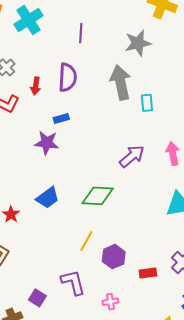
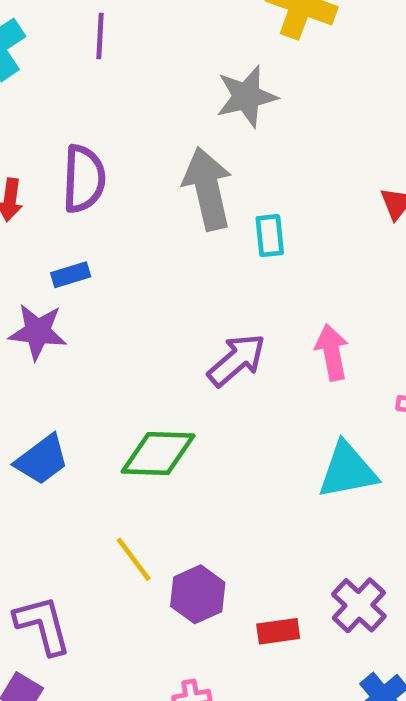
purple line: (81, 33) -> (100, 36), moved
yellow line: (86, 241) -> (134, 559), turned -65
purple L-shape: (73, 282) -> (43, 625), moved

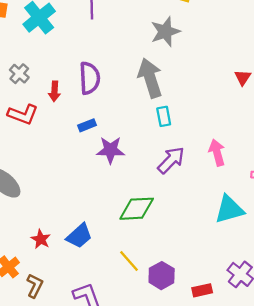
cyan rectangle: (270, 236) -> (164, 116), moved
purple star: (38, 332) -> (110, 150), moved
blue trapezoid: (42, 460) -> (79, 236), moved

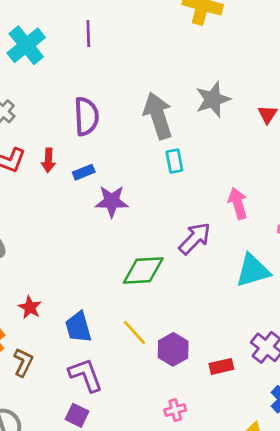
gray star: (165, 32) -> (213, 99), moved
red arrow: (54, 91) -> (48, 160), moved
purple arrow: (171, 160) -> (195, 238), moved
blue trapezoid: (79, 236) -> (78, 327), moved, turned 116

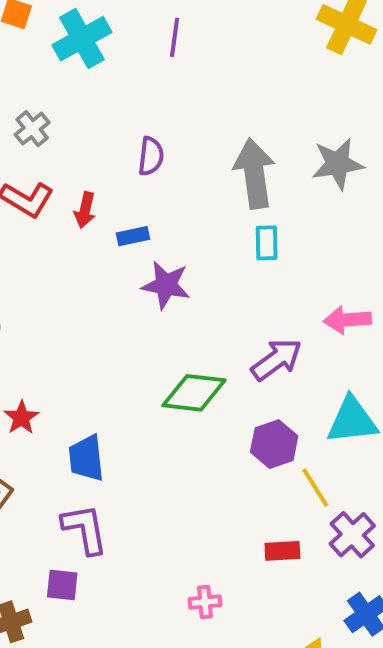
purple semicircle: (86, 116) -> (151, 156), size x0.7
pink arrow: (238, 203) -> (347, 320), turned -88
yellow line: (135, 332) -> (315, 488), moved
purple hexagon: (173, 349) -> (274, 444), moved
purple square: (77, 415) -> (62, 585), turned -30

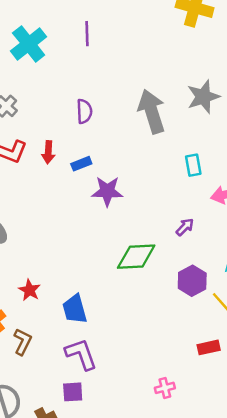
cyan rectangle: (267, 243) -> (193, 165), moved
purple arrow: (276, 360) -> (185, 227), size x0.6

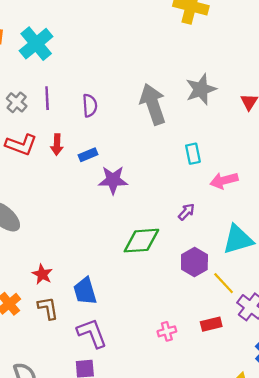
purple line: (87, 34) -> (47, 98), moved
brown L-shape: (23, 342) -> (48, 308), moved, turned -35
pink cross: (165, 388) -> (167, 331), moved

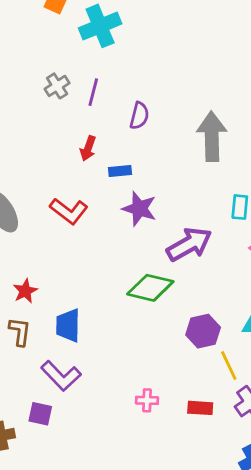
red L-shape: (21, 145) -> (69, 211), moved
purple arrow: (186, 212) -> (189, 244), moved, size x2.0
purple L-shape: (92, 333) -> (61, 376), turned 140

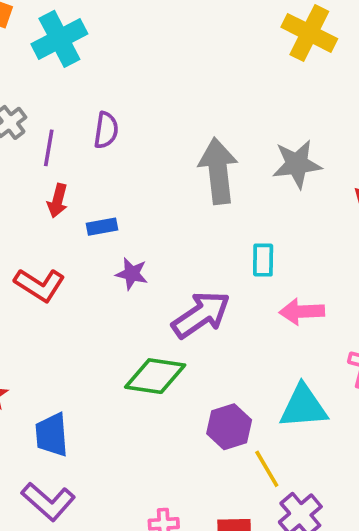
purple line: (93, 92) -> (49, 148), moved
purple semicircle: (139, 116) -> (106, 130), moved
purple star: (139, 209) -> (132, 274), size x0.7

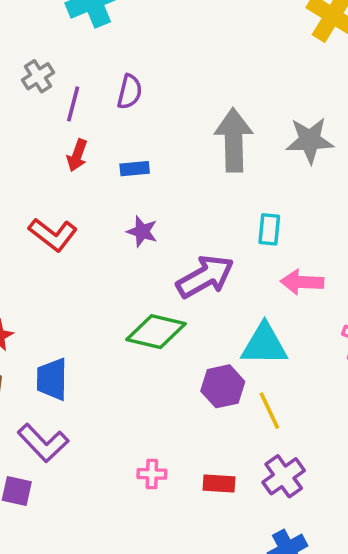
blue rectangle: (102, 227) -> (135, 169), moved
cyan triangle: (303, 407) -> (264, 344), moved
yellow line: (267, 469) -> (269, 411), moved

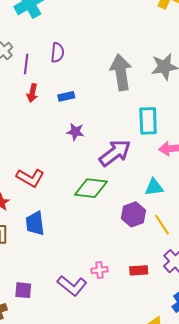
cyan rectangle: (269, 229) -> (148, 121), size x1.5
red L-shape: (53, 234) -> (30, 178), moved
cyan triangle: (264, 344) -> (154, 187), size x0.7
purple L-shape: (43, 443) -> (72, 286), moved

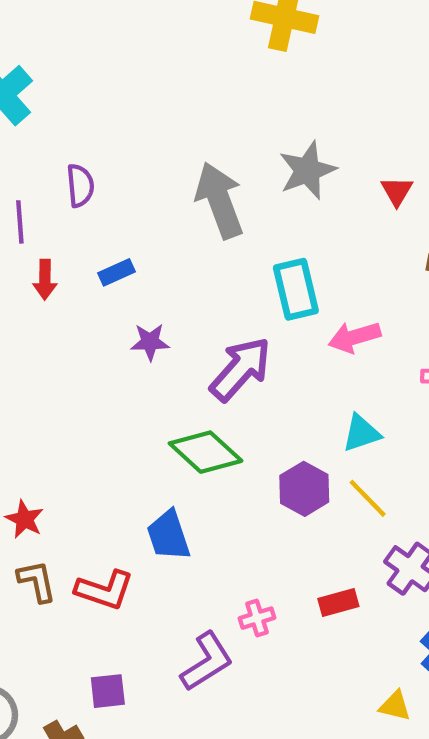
red L-shape: (30, 178) -> (105, 590), moved
cyan triangle: (154, 187) -> (361, 433), moved
green diamond: (91, 188) -> (206, 452), turned 48
blue trapezoid: (35, 223) -> (168, 535), moved
purple L-shape: (72, 286) -> (207, 662), turned -60

